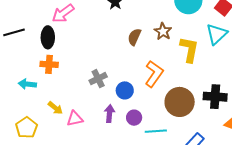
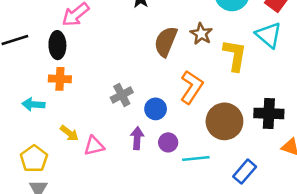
cyan triangle: (217, 34) -> (269, 35), turned -35
brown semicircle: (134, 37) -> (166, 42), size x1.4

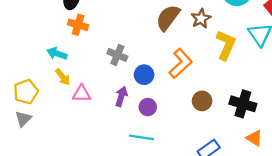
orange cross: (60, 79) -> (78, 25), moved
gray cross: (122, 95) -> (117, 55), turned 36
cyan arrow: (33, 104) -> (57, 54), moved
brown circle: (224, 121) -> (202, 101), size x0.6
cyan line: (196, 159) -> (141, 137), moved

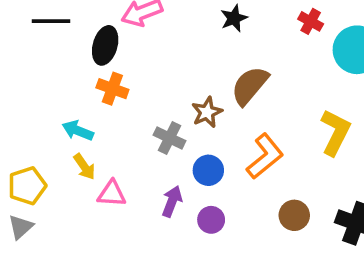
brown star: (201, 19) -> (207, 112), moved

